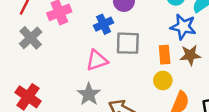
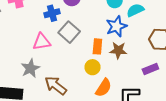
blue star: (183, 27) -> (116, 26), turned 30
gray square: (128, 43) -> (69, 32), turned 30

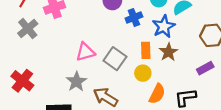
blue cross: (52, 13) -> (134, 18), moved
gray square: (69, 32) -> (115, 59), moved
brown star: (118, 50) -> (169, 52), turned -30

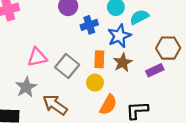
purple rectangle: (205, 68) -> (155, 70), moved

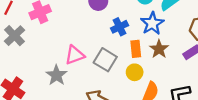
blue cross: (89, 25) -> (119, 27), moved
gray star: (26, 87) -> (56, 75), moved

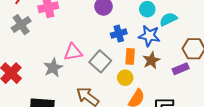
blue star: (152, 23) -> (149, 36), turned 30

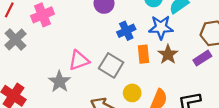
yellow circle: (125, 78) -> (132, 93), moved

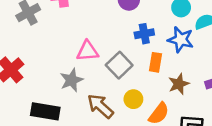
brown star: (168, 54) -> (179, 84), moved
gray star: (59, 82) -> (72, 80), moved

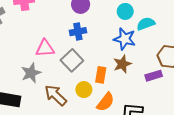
blue cross: (144, 34) -> (78, 32), moved
orange rectangle: (155, 62) -> (101, 75), moved
brown star: (179, 84) -> (122, 64), moved

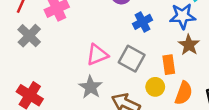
blue cross: (78, 32) -> (143, 22), moved

